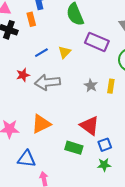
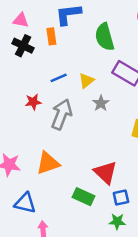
gray arrow: (47, 82) -> (62, 114), turned 110
gray star: (91, 85) -> (101, 103), moved

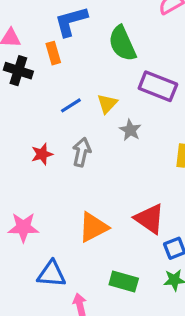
red star: (33, 102) -> (42, 154), moved
gray arrow: (62, 114) -> (82, 152), size x0.7
orange triangle: (48, 163) -> (93, 227), moved
green rectangle: (84, 197) -> (124, 282), moved

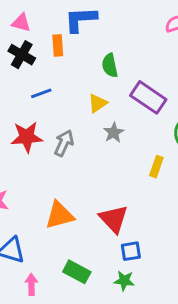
green semicircle: (122, 43) -> (110, 65), moved, size x0.7
blue line: (71, 105) -> (41, 93), moved
red star: (42, 154) -> (27, 137), size x1.5

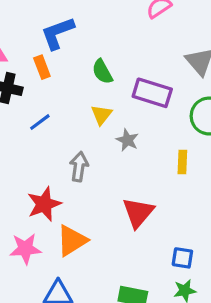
red star: (27, 137) -> (44, 204), moved
orange triangle: (60, 215) -> (72, 241), moved
red triangle: (114, 219) -> (138, 213), moved, turned 40
blue square: (131, 251) -> (182, 258), turned 35

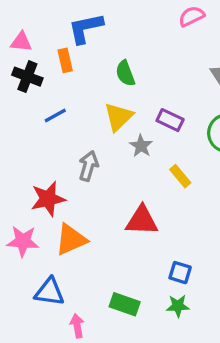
purple rectangle: (152, 93) -> (170, 120), moved, size x0.7
yellow triangle: (101, 115) -> (118, 117), size x1.4
yellow rectangle: (182, 162) -> (180, 176), moved, turned -50
red triangle: (138, 213) -> (142, 221), turned 44

